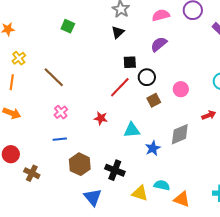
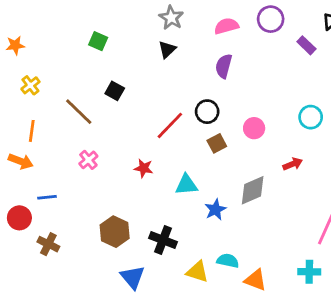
purple semicircle: (159, 44) -> (224, 66), turned -36
black square: (130, 62) -> (115, 91), moved, turned 32
orange line: (12, 82) -> (32, 131), moved
blue line: (60, 139) -> (47, 197), moved

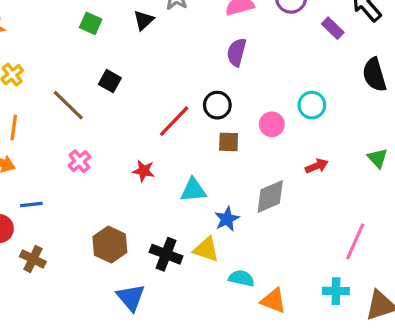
black triangle: (167, 49) -> (144, 20), moved
cyan circle: (311, 117) -> (312, 105), moved
brown square: (217, 143) -> (229, 142), turned 30
yellow triangle: (197, 272) -> (206, 249), moved

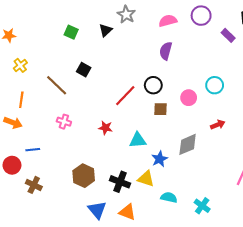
pink cross: (79, 161) -> (64, 122), turned -32
cyan cross: (336, 291) -> (202, 206), moved, turned 35
orange triangle: (273, 301) -> (127, 212), moved

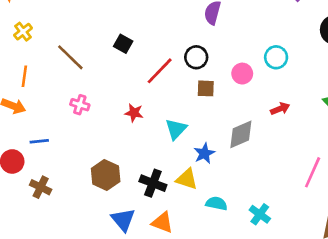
black square: (84, 70) -> (123, 44), moved
cyan triangle: (138, 140) -> (176, 129), turned -42

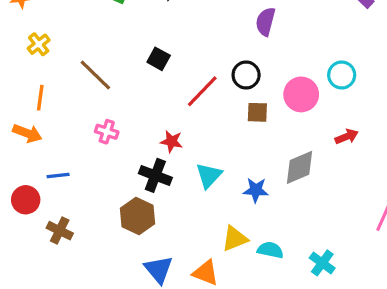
pink circle: (242, 74) -> (301, 94), size x1.4
cyan triangle: (176, 129) -> (209, 175), moved
blue star: (204, 153) -> (256, 190), turned 30
yellow triangle: (187, 179) -> (235, 239), moved, turned -40
black cross: (153, 183) -> (155, 175), moved

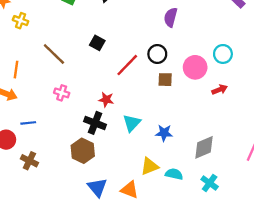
yellow cross: (39, 44) -> (21, 21), moved, turned -32
red arrow: (347, 137) -> (220, 90), moved
gray diamond: (300, 167) -> (204, 147), moved

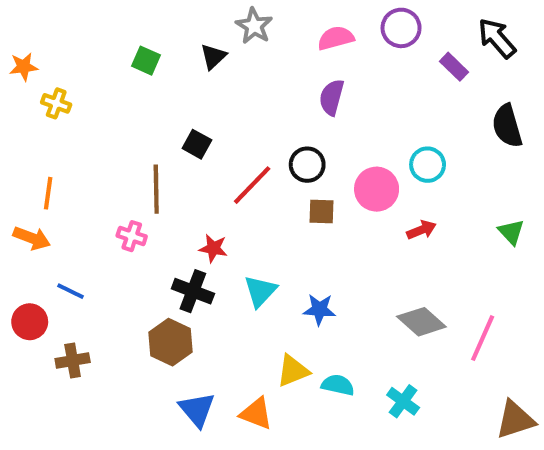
brown line: (54, 54) -> (156, 189), moved, turned 45
blue line: (28, 123) -> (70, 291), turned 32
gray diamond: (204, 147) -> (421, 322), moved, turned 65
brown cross: (29, 161) -> (73, 360), turned -36

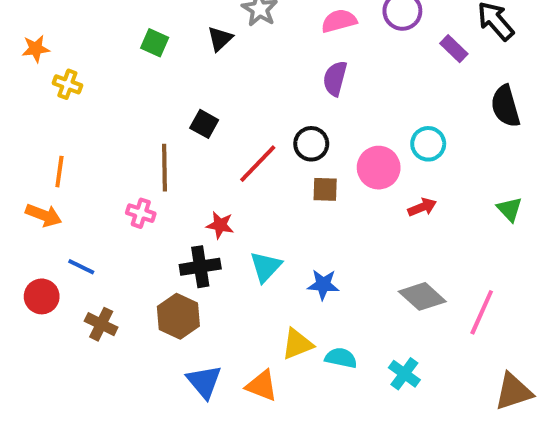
black cross: (193, 291) -> (200, 267), turned -30
brown cross: (73, 360) -> (101, 324), moved, turned 36

